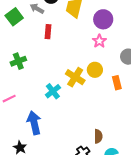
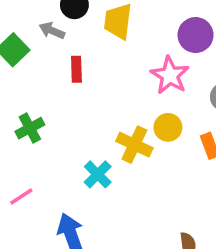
purple circle: (103, 19) -> (196, 35), moved
pink star: (99, 41) -> (170, 75), size x1.5

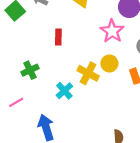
red rectangle: (76, 69) -> (58, 37), moved
green cross: (30, 128) -> (30, 70), moved

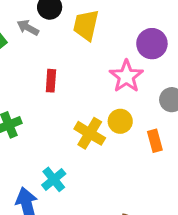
cyan cross: (64, 91) -> (54, 179), moved

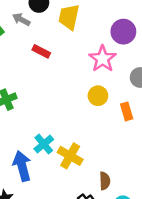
red rectangle: (51, 81) -> (41, 51), moved, turned -66
yellow cross: (90, 133) -> (70, 156), moved

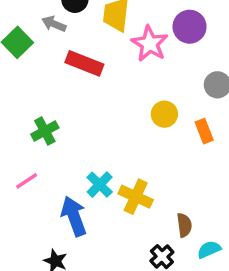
red rectangle: (41, 51) -> (84, 63), size x1.5
pink star: (103, 59) -> (150, 44), moved

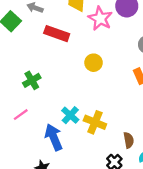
yellow circle: (164, 114) -> (94, 63), moved

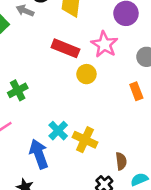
pink star: (100, 18) -> (104, 44), moved
red rectangle: (57, 34) -> (65, 48), moved

